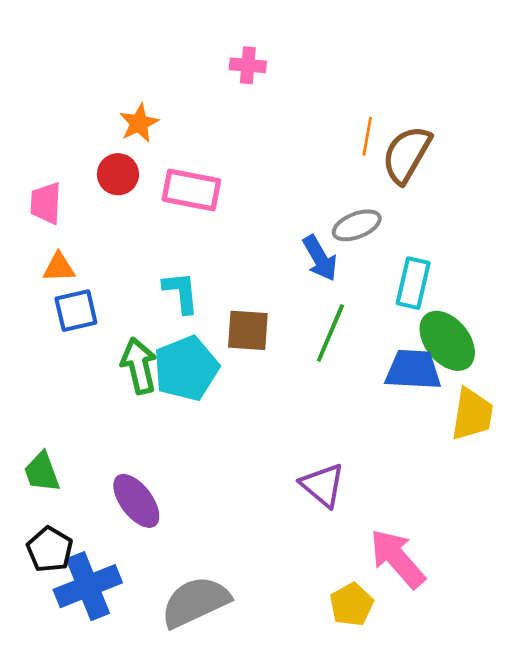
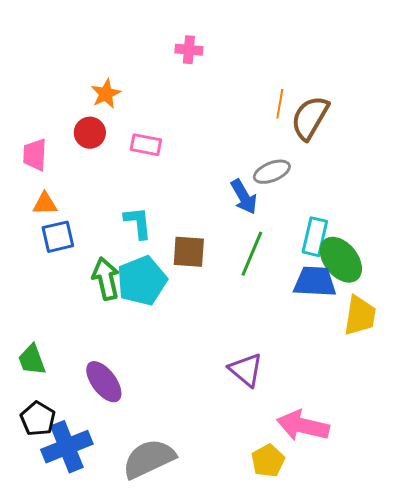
pink rectangle: (191, 190) -> (146, 145), size x0.7
cyan rectangle: (413, 283) -> (315, 237), moved
pink arrow: (397, 559) -> (303, 426), turned -36

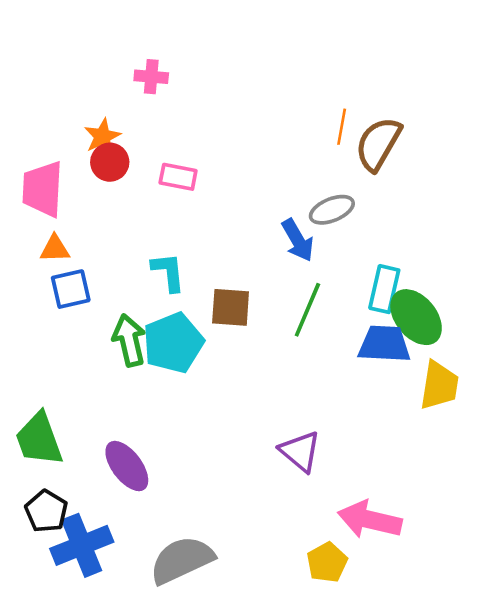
pink cross: (189, 50) -> (151, 77), moved
orange star: (106, 94) -> (102, 137), moved
pink trapezoid: (35, 155) -> (43, 189), size x1.4
green trapezoid: (32, 360) -> (39, 439), size x1.4

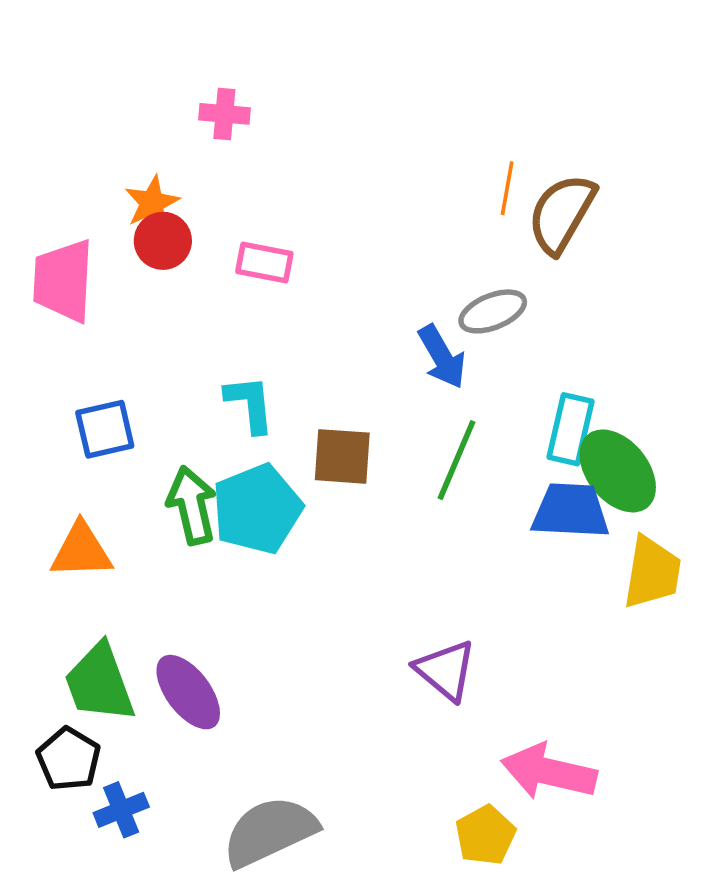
orange triangle: (55, 249) -> (81, 551), moved, size x1.4
green trapezoid: (39, 439) -> (99, 683), moved
blue cross: (82, 545) -> (121, 810), size x0.6

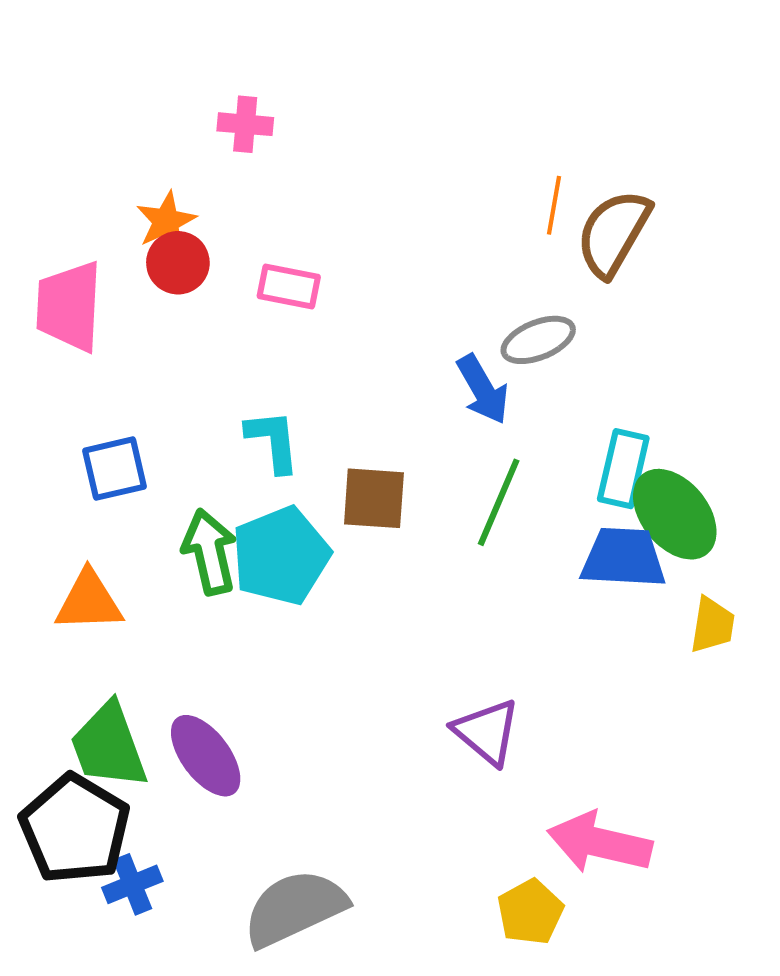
yellow trapezoid: (652, 572) -> (712, 625), size x0.7
black pentagon: (69, 759) -> (75, 829), size x1.6

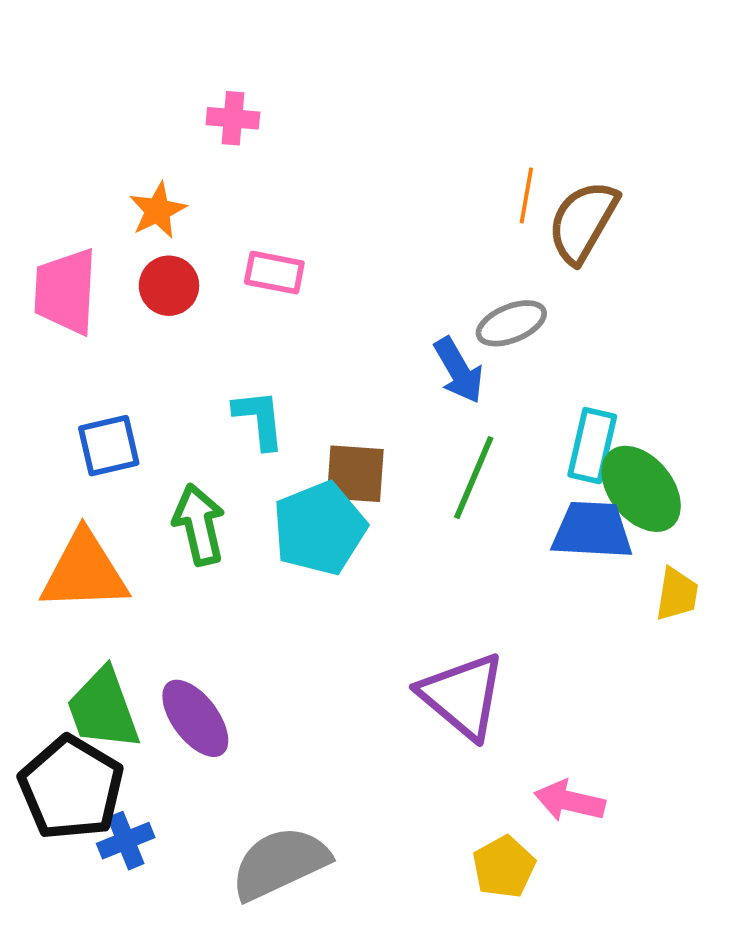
red circle: (178, 263) -> (169, 286), moved
cyan pentagon: (281, 556) -> (319, 528), moved
orange triangle: (89, 601) -> (84, 572), size x1.4
purple triangle: (487, 732) -> (462, 696), size x1.4
pink arrow: (600, 843) -> (570, 801), size x0.7

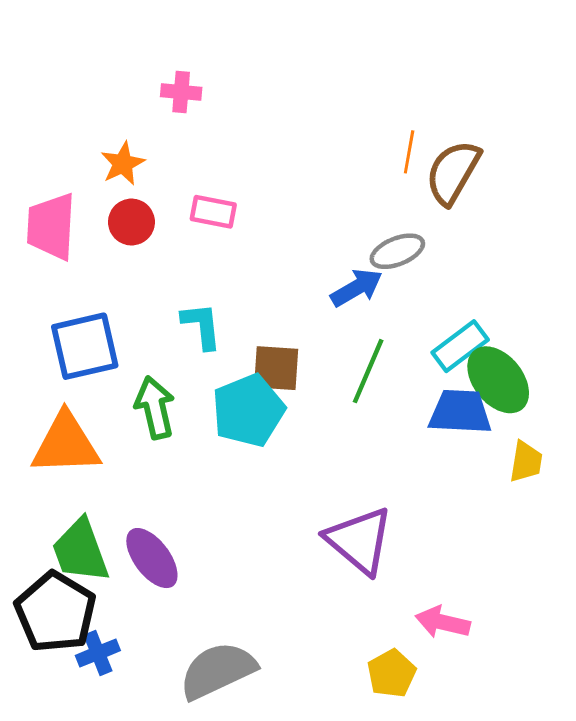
blue arrow: (459, 370) -> (356, 288), turned -90
blue square: (109, 446) -> (85, 346), size x1.4
cyan rectangle: (592, 446) -> (460, 346), turned 40

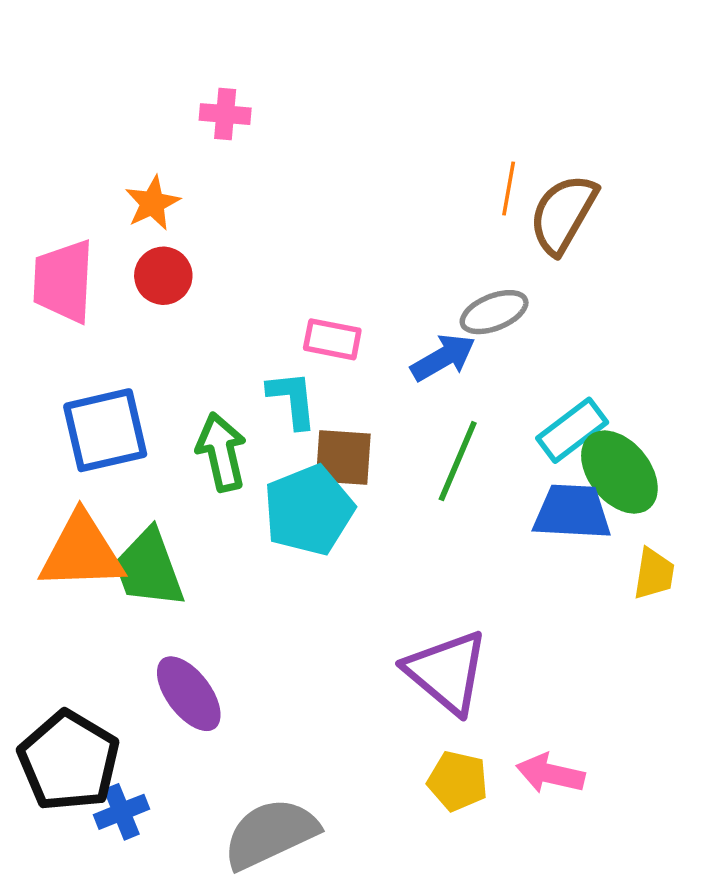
pink rectangle: (213, 212) -> (332, 339), moved
cyan L-shape: (202, 326) -> (292, 399), moved
green arrow: (155, 408) -> (221, 452), moved
green trapezoid: (80, 551) -> (149, 568), moved
yellow pentagon: (392, 673) -> (458, 781), moved, turned -30

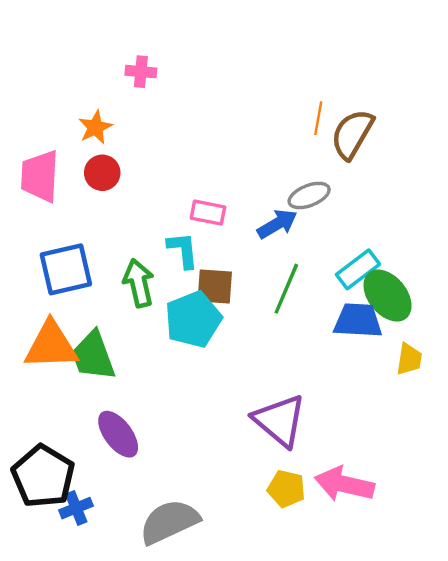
pink arrow: (550, 774) -> (344, 484), size x1.4

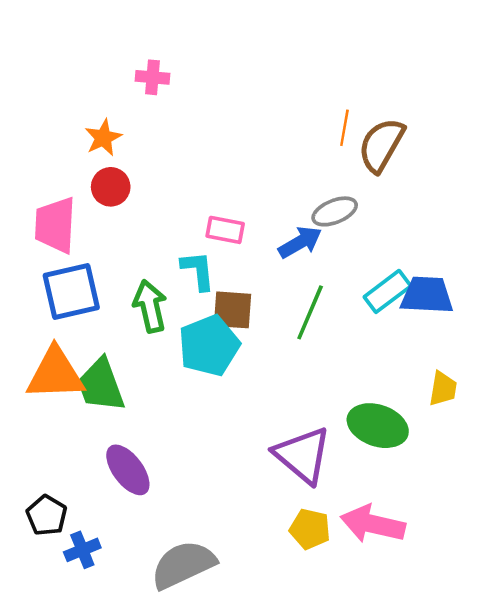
pink trapezoid: (40, 176) -> (55, 225), moved
green ellipse: (388, 296) -> (378, 426), moved, turned -32
blue trapezoid: (358, 321) -> (427, 295), moved
black pentagon: (43, 476) -> (47, 515), size x0.6

